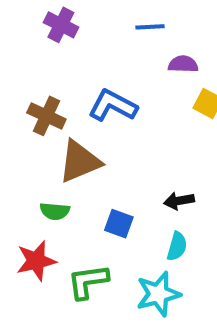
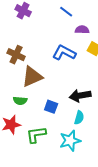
blue line: (150, 27) -> (66, 12), turned 40
blue L-shape: (113, 106) -> (64, 53), moved
black arrow: (179, 201) -> (80, 96), size x1.5

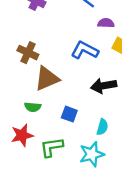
black arrow: (80, 96) -> (104, 86), moved

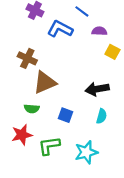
blue L-shape: (85, 50) -> (60, 29), moved
cyan semicircle: (102, 127) -> (102, 116), moved

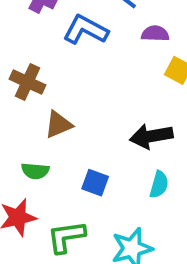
brown triangle: (45, 82) -> (58, 125), size x0.7

